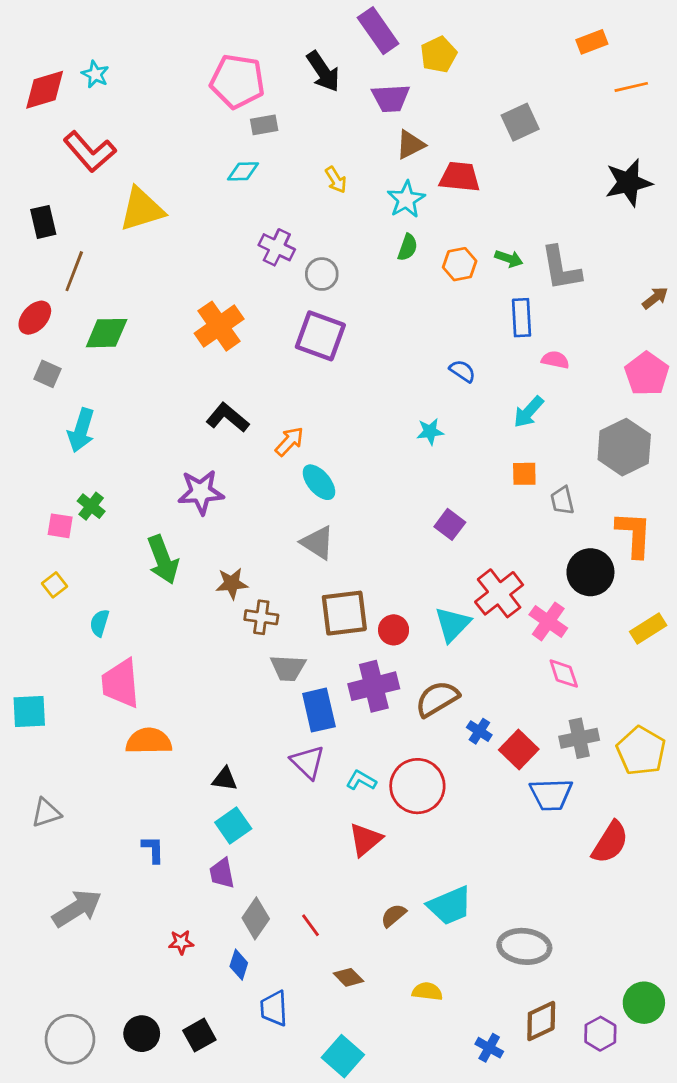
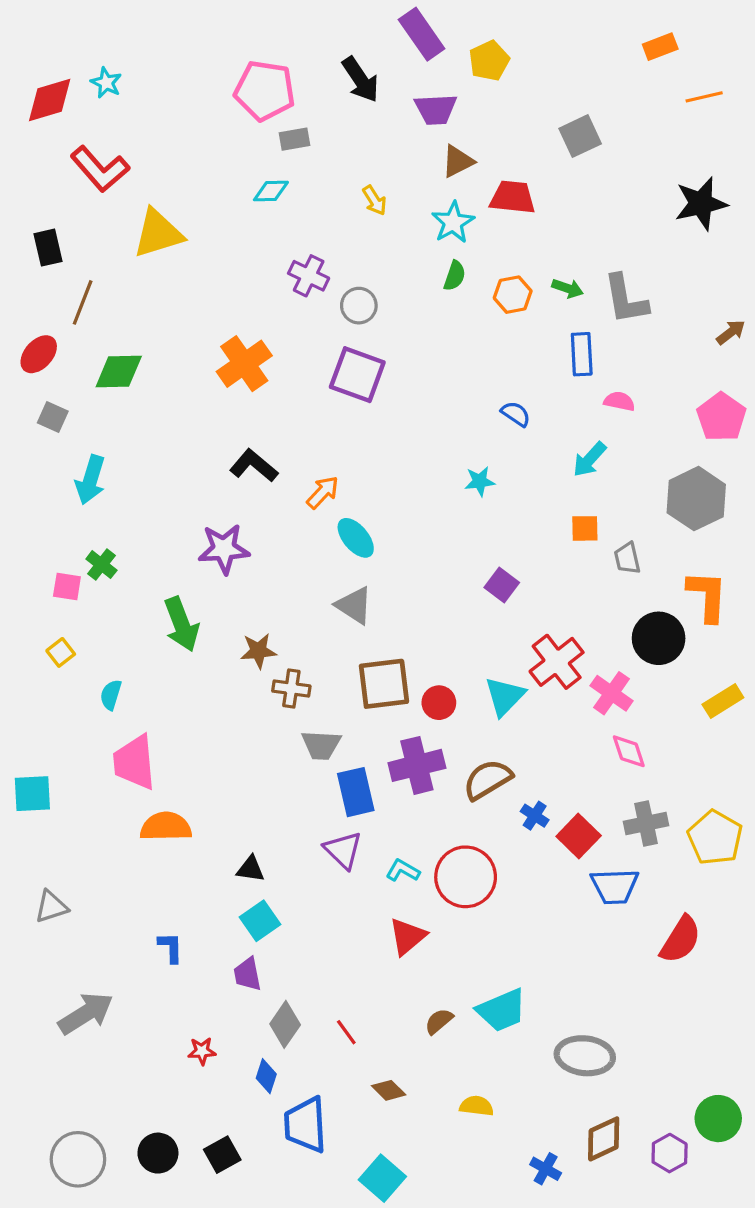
blue trapezoid: (274, 1008) -> (305, 1125), size x1.4

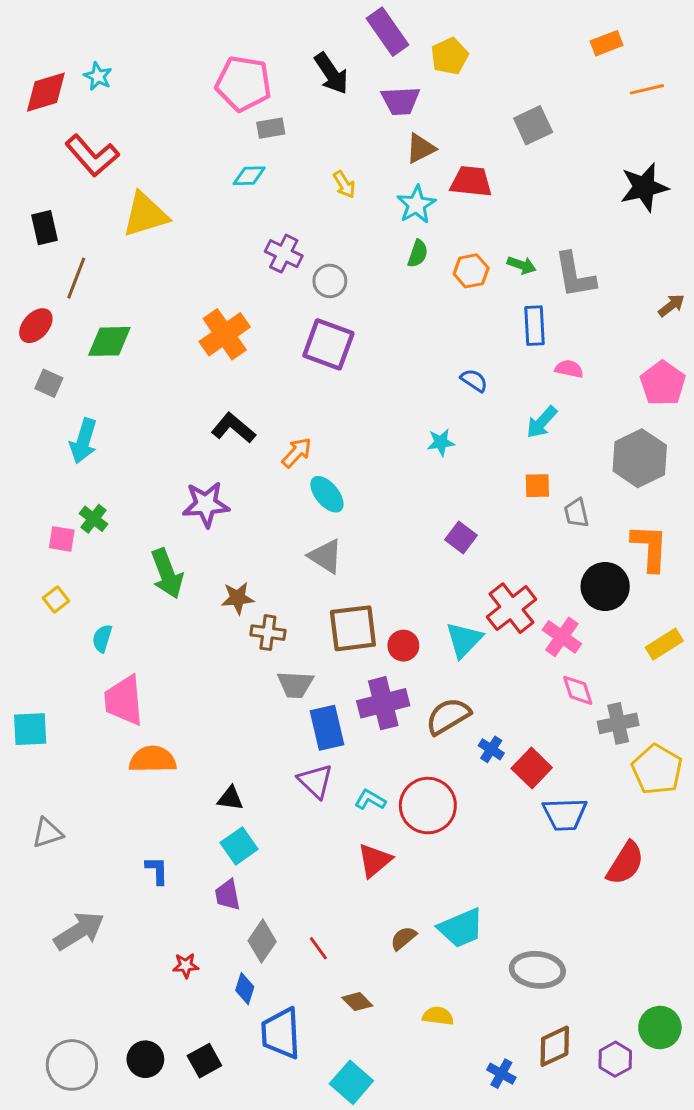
gray cross: (646, 823) -> (618, 723), moved

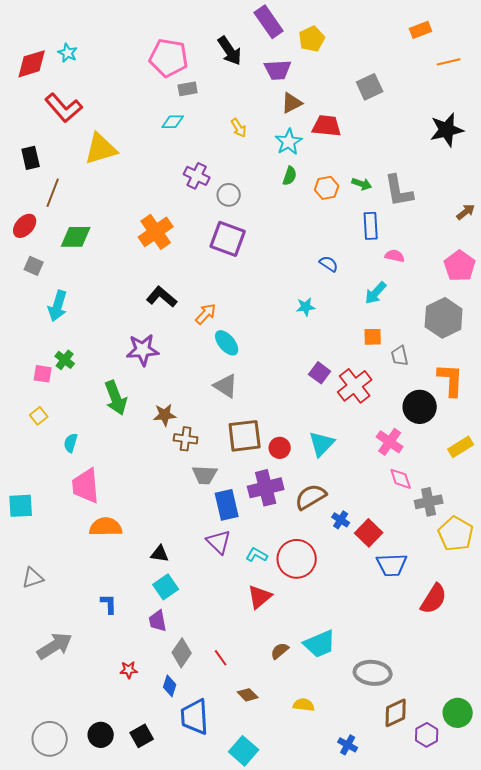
red cross: (511, 608) -> (355, 386), moved
brown diamond: (555, 1046) -> (396, 713), moved

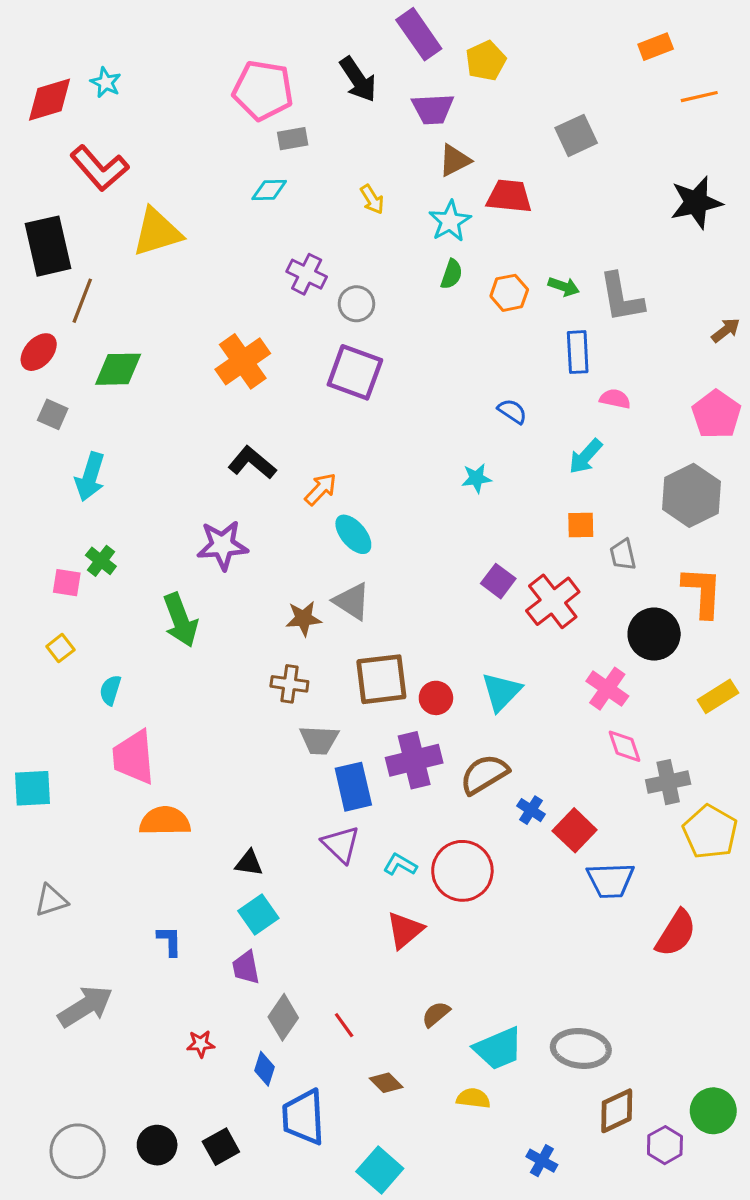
black rectangle: (31, 158) -> (48, 246), size x1.6
brown star: (165, 415) -> (304, 618), moved
cyan trapezoid: (320, 644) -> (498, 1048), moved

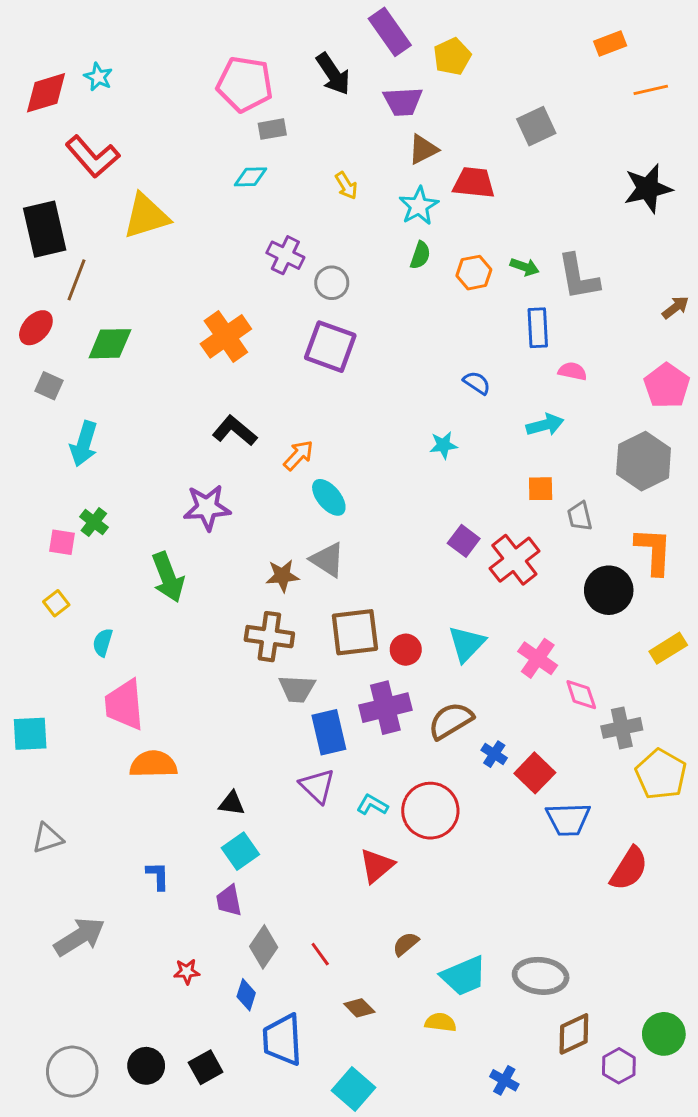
cyan arrow: (586, 456) -> (545, 425), turned -147
brown cross: (289, 684) -> (269, 637), size x1.4
pink cross: (607, 689) -> (538, 658), moved

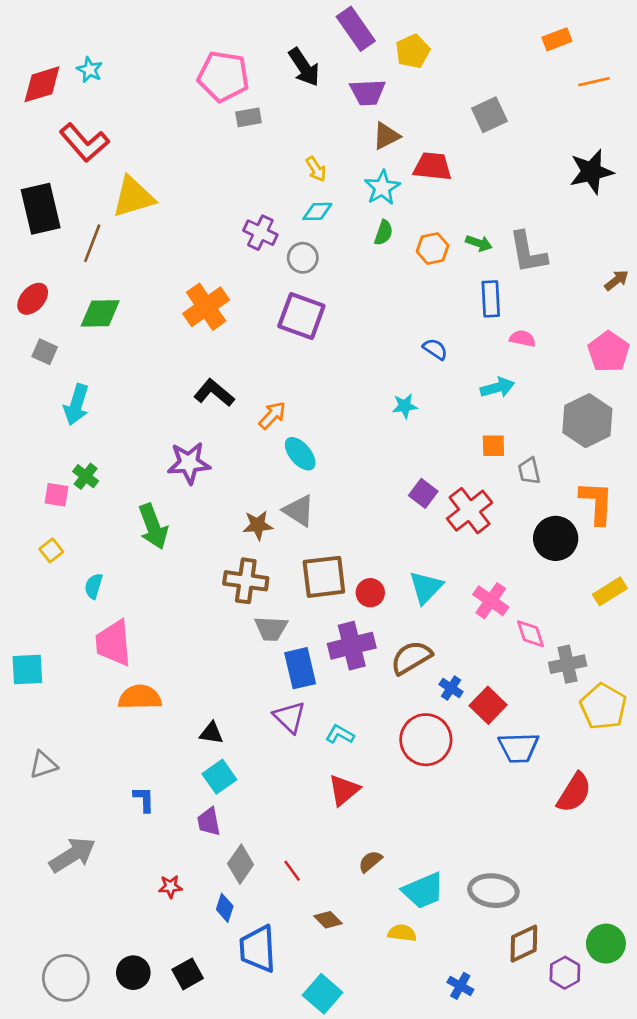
cyan diamond: (251, 177) -> (317, 211), moved
brown line: (77, 280) -> (92, 243), moved
red circle: (430, 811) -> (426, 740), moved

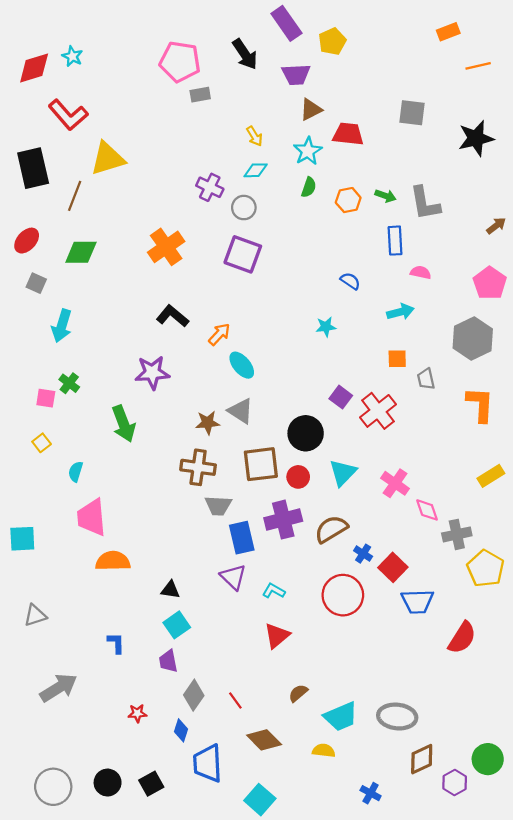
gray square: (489, 115) -> (412, 113), moved, turned 32
black circle: (556, 538) -> (306, 433), moved
brown diamond: (328, 920) -> (264, 740), size x1.5

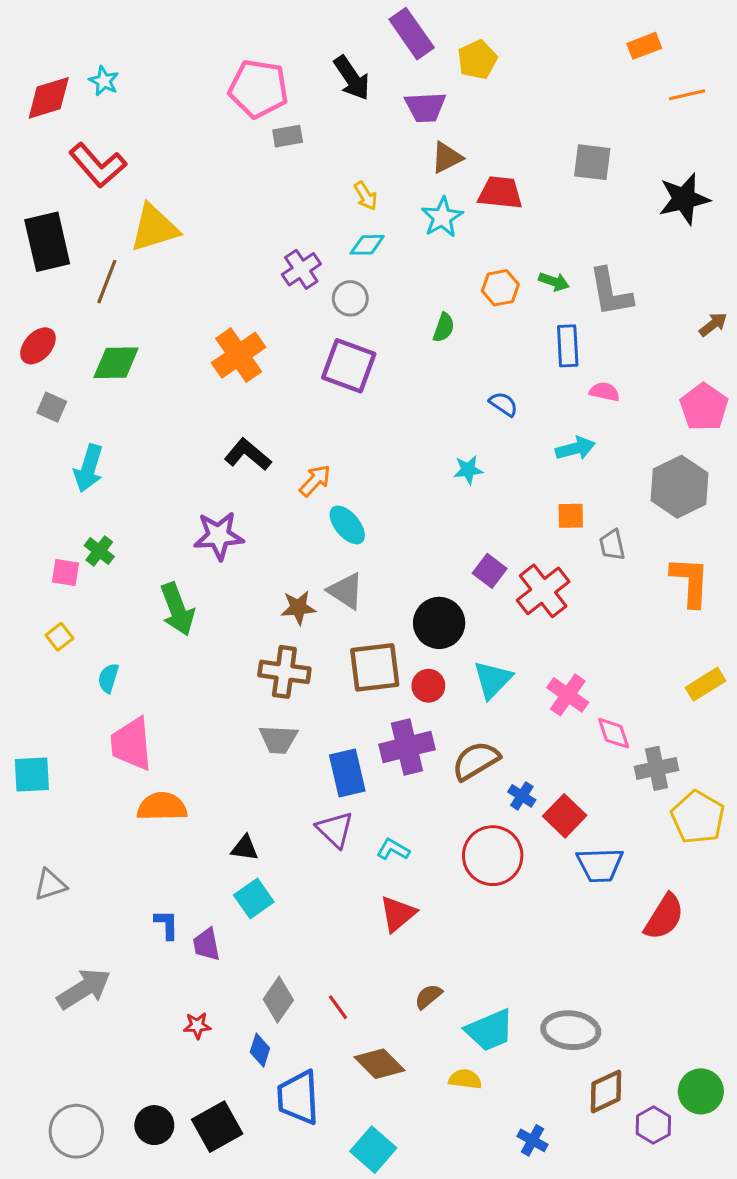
purple cross: (210, 187) -> (301, 269), turned 30
green semicircle: (309, 187) -> (444, 327), moved
gray trapezoid: (218, 506) -> (278, 739), moved
purple trapezoid: (168, 661) -> (206, 944), moved
black square: (151, 784) -> (217, 1127), size x1.4

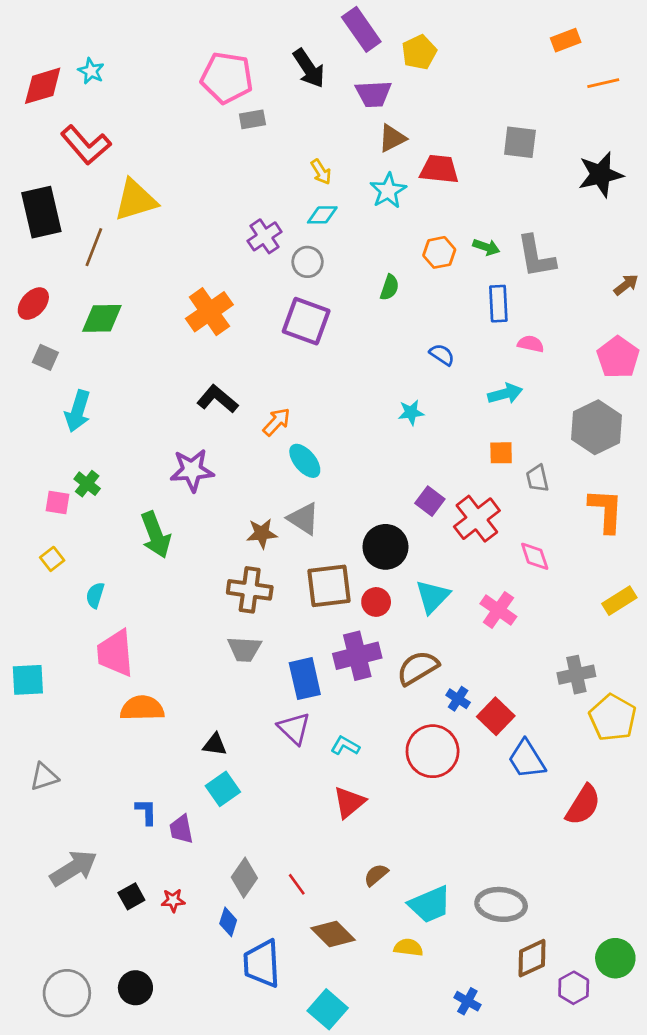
pink diamond: (614, 733) -> (535, 556), moved
blue trapezoid: (600, 865) -> (527, 759), turned 60
black square: (217, 1127) -> (131, 896), moved, size x0.6

